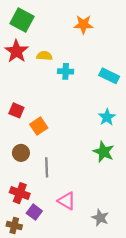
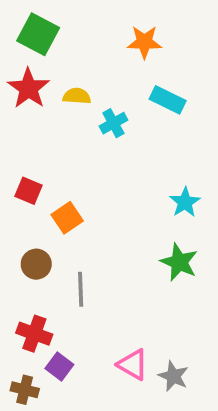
cyan cross: (66, 71) -> (113, 123), turned -32
cyan rectangle: (109, 76) -> (168, 100), moved
pink triangle: (67, 201) -> (133, 365), moved

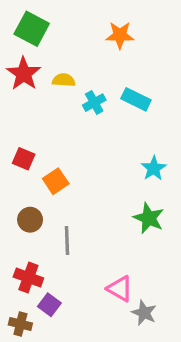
cyan rectangle: (168, 100) -> (136, 99), moved
pink triangle: (133, 365) -> (120, 289), moved

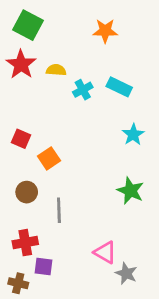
cyan star: (154, 168) -> (133, 135), moved
red cross: (28, 277) -> (25, 243), turned -30
purple square: (49, 305) -> (43, 266), turned -30

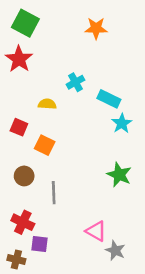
yellow semicircle: (56, 70) -> (47, 104), moved
cyan rectangle: (119, 87) -> (109, 99), moved
orange square: (49, 158) -> (45, 145), turned -30
red cross: (25, 243) -> (23, 222), turned 35

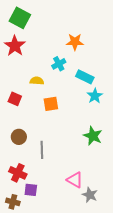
orange star: (96, 28) -> (75, 42), moved
orange square: (45, 145) -> (51, 104), moved, turned -35

